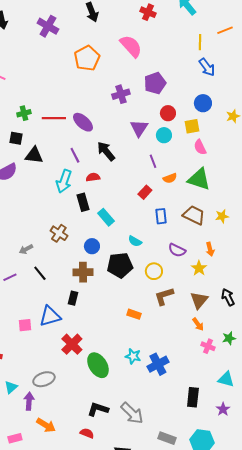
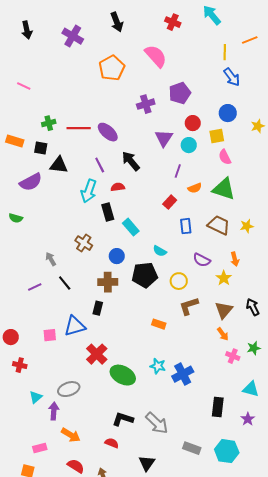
purple line: (153, 161) -> (178, 171), turned 40
gray arrow: (26, 249) -> (51, 259), turned 88
green ellipse: (98, 365) -> (123, 375), turned -30

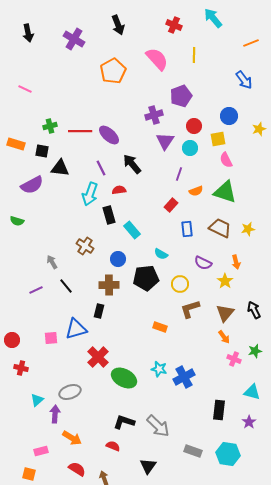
yellow line: (225, 52) -> (194, 55), moved
blue arrow: (232, 77) -> (244, 80), moved
purple cross: (146, 104) -> (154, 115), moved

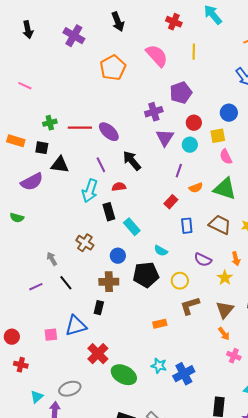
orange rectangle: (160, 327) -> (160, 324), turned -32

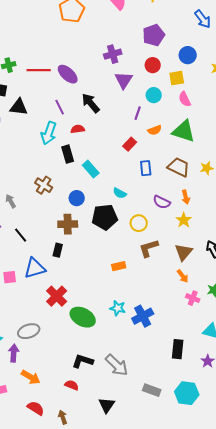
purple pentagon: (181, 93) -> (154, 35), moved
cyan circle: (190, 145) -> (154, 95), moved
orange arrow: (236, 259) -> (186, 197), moved
black line: (66, 283) -> (21, 235), moved

